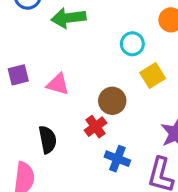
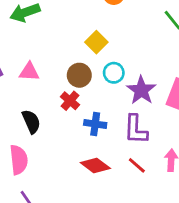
cyan circle: (132, 44) -> (114, 73), moved
yellow square: (153, 76) -> (96, 42), moved

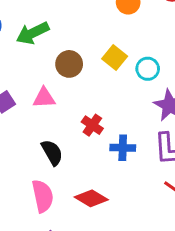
cyan circle: (114, 73) -> (148, 69), moved
brown circle: (79, 75) -> (69, 64), moved
red diamond: (95, 166) -> (91, 198), moved

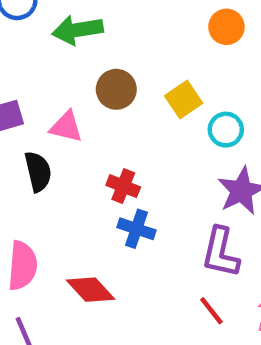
red cross: (92, 125) -> (123, 186), turned -30
blue cross: (123, 148) -> (136, 229), moved
black semicircle: (52, 152) -> (38, 172), moved

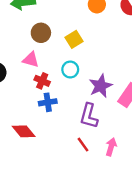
pink triangle: (66, 127) -> (31, 60), moved
cyan circle: (226, 130) -> (70, 70), moved
blue cross: (136, 229) -> (48, 102), turned -30

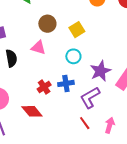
red cross: (42, 81) -> (44, 87), moved, turned 32
blue cross: (48, 102) -> (66, 83), moved
purple L-shape: (89, 116) -> (90, 98), turned 45

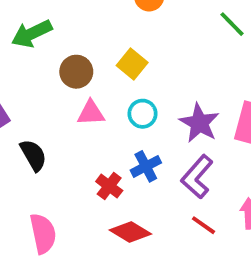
pink triangle: (38, 48) -> (91, 113), moved
red diamond: (32, 111) -> (130, 232), moved

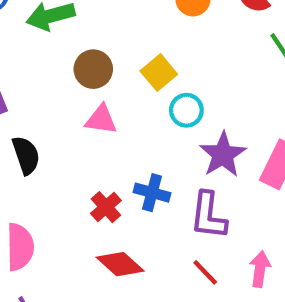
cyan circle: (143, 114) -> (186, 110), moved
blue cross: (146, 166) -> (152, 193), turned 32
purple L-shape: (197, 177) -> (208, 216), turned -45

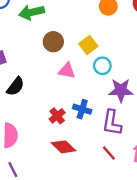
pink triangle: (101, 120) -> (67, 71), moved
black semicircle: (26, 155) -> (15, 86), turned 54
purple star: (223, 155) -> (121, 90), turned 30

